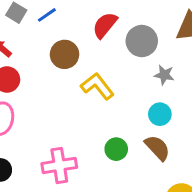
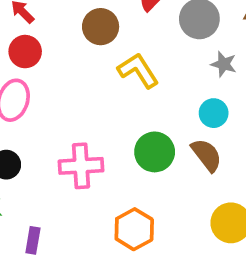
green circle: (116, 149) -> (155, 152), size x1.4

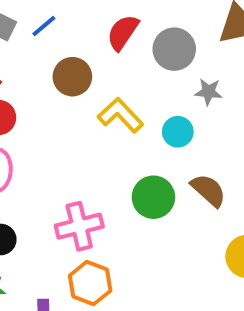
cyan circle: (214, 113) -> (178, 132), moved
orange hexagon: (134, 229) -> (90, 283), moved

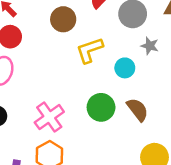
yellow L-shape: (120, 115) -> (90, 50), turned -76
pink cross: (79, 226) -> (49, 117), turned -32

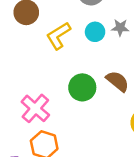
gray star: (150, 46) -> (120, 28), moved
cyan circle: (125, 68) -> (95, 32), moved

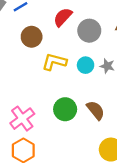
yellow L-shape: (58, 36) -> (54, 62), turned 35

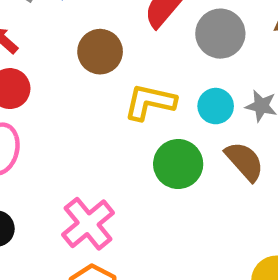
green circle: (65, 109) -> (178, 164), moved
brown semicircle: (96, 110) -> (245, 161), moved

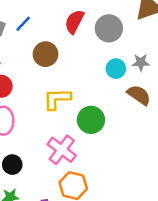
yellow L-shape: (150, 102) -> (57, 99), moved
green circle: (178, 164) -> (91, 120), moved

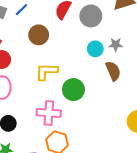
brown semicircle: (139, 95) -> (113, 71), turned 30
pink cross: (62, 150) -> (49, 113), turned -35

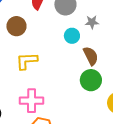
gray star: (116, 45) -> (92, 22), moved
green circle: (73, 90) -> (91, 80), moved

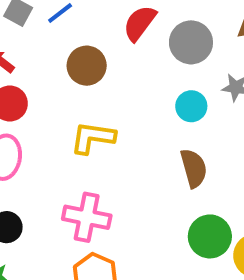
brown semicircle: (91, 56) -> (194, 168), moved
green circle: (91, 80) -> (210, 236), moved

